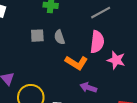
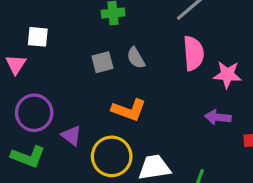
orange L-shape: (76, 63) -> (129, 110), moved
purple arrow: (88, 88) -> (218, 117), moved

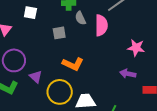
white square: (38, 37) -> (30, 13), moved
pink semicircle: (193, 53) -> (101, 25), moved
gray semicircle: (136, 58) -> (80, 18), moved

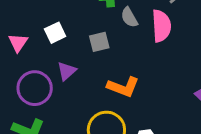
white square: (30, 13) -> (55, 33), moved, turned -32
purple triangle: (36, 77) -> (67, 71), moved, turned 40

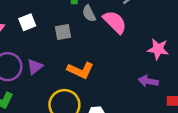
pink semicircle: (161, 26) -> (115, 22), turned -45
purple triangle: (67, 71) -> (35, 67), moved

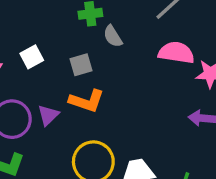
pink semicircle: (115, 22) -> (176, 53), moved, turned -30
orange L-shape: (80, 70) -> (87, 101), moved

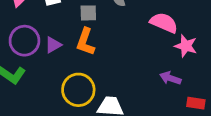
orange L-shape: (87, 101) -> (85, 42), turned 76

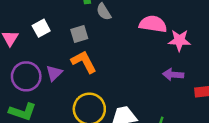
orange L-shape: (85, 42) -> (84, 62), turned 148

